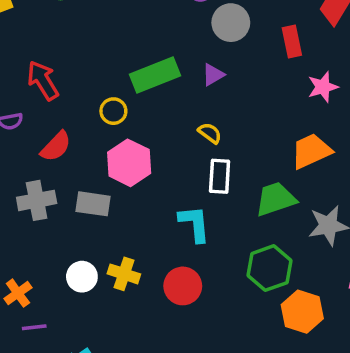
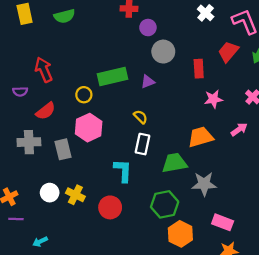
gray rectangle: (93, 204) -> (63, 149), turned 60

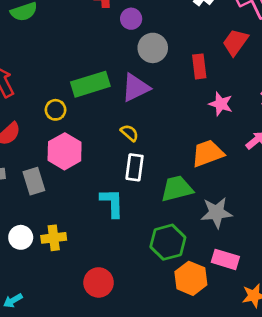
purple triangle: (148, 82) -> (136, 88), size x1.6
pink star: (213, 99) -> (221, 104), turned 30
yellow cross: (75, 195) -> (54, 238), turned -30
red circle: (110, 207) -> (99, 282), moved
pink rectangle: (223, 222) -> (225, 259), moved

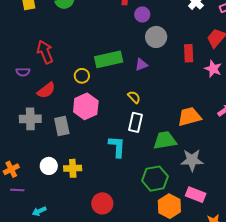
purple triangle: (136, 88) -> (141, 65), size x0.6
pink star: (221, 104) -> (213, 69), moved

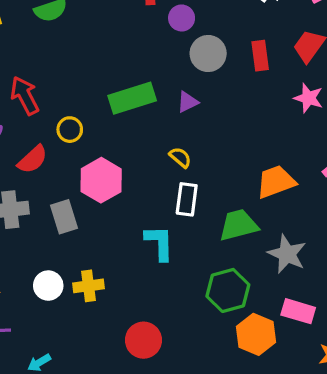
red rectangle: (189, 53) -> (260, 56), moved
yellow circle: (82, 76) -> (70, 130), moved
gray star: (192, 160) -> (287, 254), turned 30

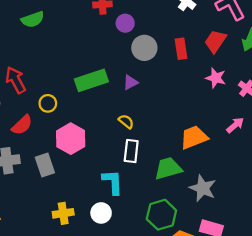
white circle: (48, 286) -> (101, 213), moved

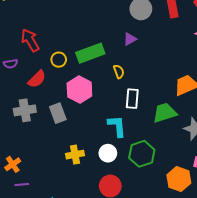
green rectangle: (91, 80) -> (90, 53), moved
yellow semicircle: (126, 122) -> (119, 71), moved, turned 32
green hexagon: (161, 215) -> (142, 154), moved

